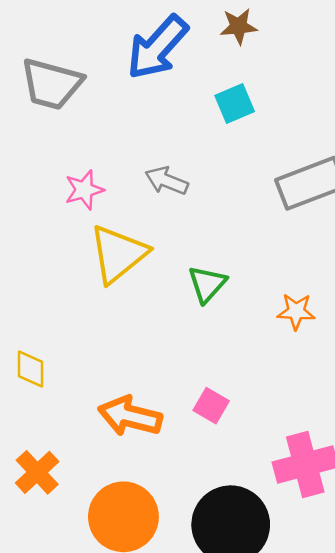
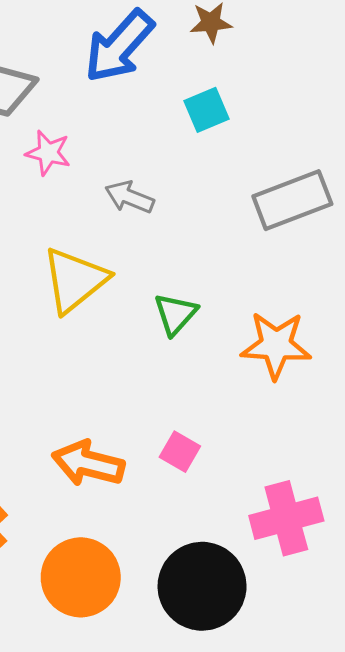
pink star: (84, 190) -> (48, 153), moved, turned 30
orange star: (296, 311) -> (276, 345), size x1.6

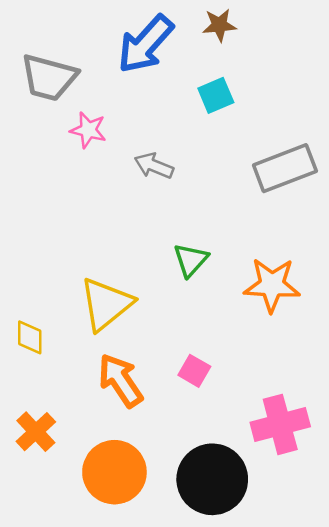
yellow triangle: (75, 280) -> (106, 304), moved
orange arrow: (88, 463) -> (120, 380), turned 42

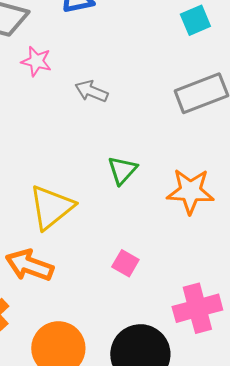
cyan square: (216, 95) -> (195, 20), moved
orange arrow: (120, 380) -> (29, 265), moved, turned -36

